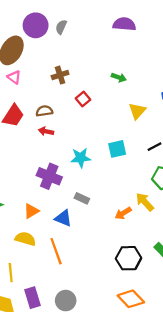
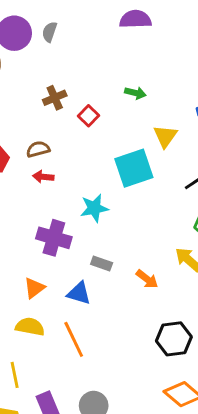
red square: (83, 99) -> (89, 116), moved
cyan square: (117, 149) -> (134, 168), moved, size x1.5
orange arrow: (123, 213) -> (147, 279), moved, turned -105

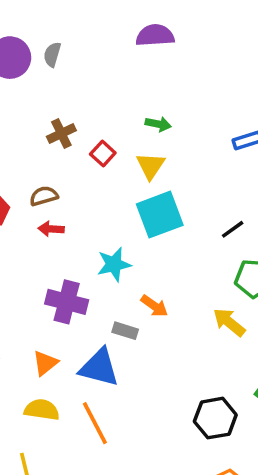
yellow triangle: (165, 136) -> (151, 166), moved
orange arrow: (147, 279) -> (154, 306), moved
blue triangle: (79, 293) -> (99, 367), size x1.4

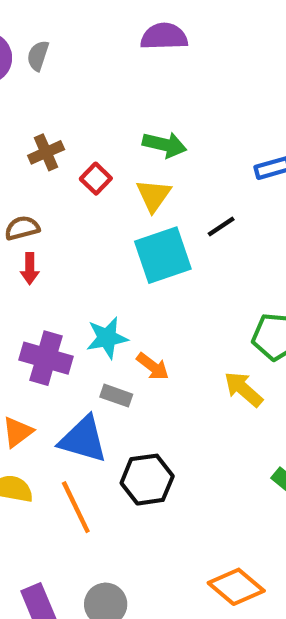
green arrow: (158, 124) -> (164, 145), size x1.4
red arrow: (51, 229) -> (30, 269), turned -95
black line: (233, 229) -> (221, 226), moved
cyan star: (114, 264) -> (107, 338), moved
black hexagon: (215, 418) -> (147, 480), moved

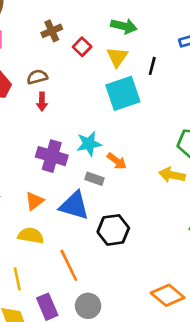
black line: (221, 226) -> (152, 66), moved, turned -42
yellow arrow: (243, 389) -> (172, 175), turned -30
orange line: (76, 507) -> (69, 265), moved

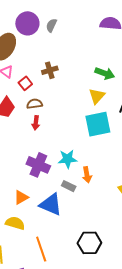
red square: (82, 47) -> (25, 83), moved
orange arrow: (117, 161) -> (87, 175), turned 35
black hexagon: (113, 230) -> (89, 243), moved

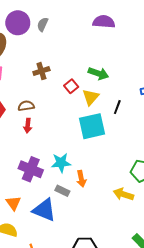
red square: (25, 83) -> (71, 86), moved
orange triangle: (21, 197) -> (13, 203), turned -35

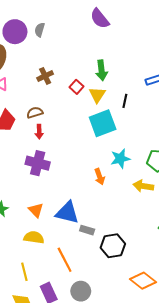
purple semicircle: (104, 22) -> (100, 19), turned -125
green arrow: (98, 73) -> (102, 70), turned 72
cyan star: (61, 163) -> (120, 159), moved
purple cross: (31, 169) -> (38, 163), moved
gray rectangle: (62, 191) -> (87, 230), moved

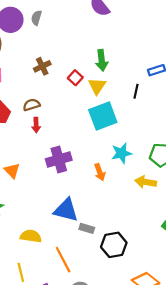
black line: (125, 101) -> (136, 91), moved
purple cross: (38, 163) -> (59, 160), moved, turned -30
orange triangle: (36, 210) -> (12, 171), moved

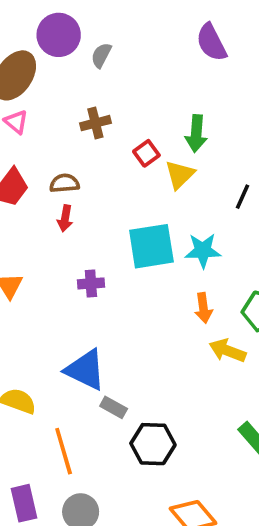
gray semicircle: (36, 18) -> (101, 55), moved
cyan square: (103, 116) -> (151, 246), moved
cyan star: (121, 153) -> (203, 251), moved
purple cross: (59, 160) -> (91, 283), size x0.6
orange arrow: (100, 172) -> (203, 308), moved

